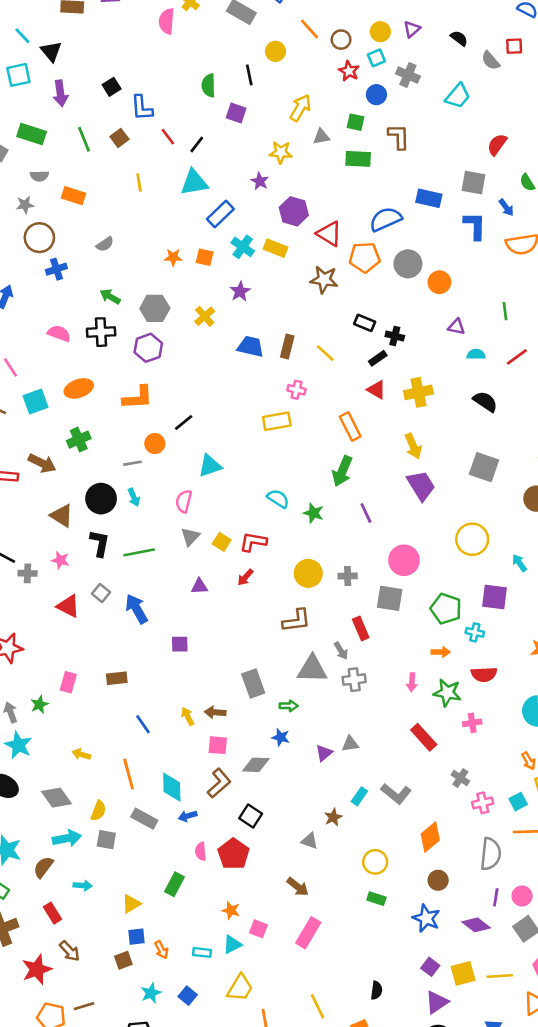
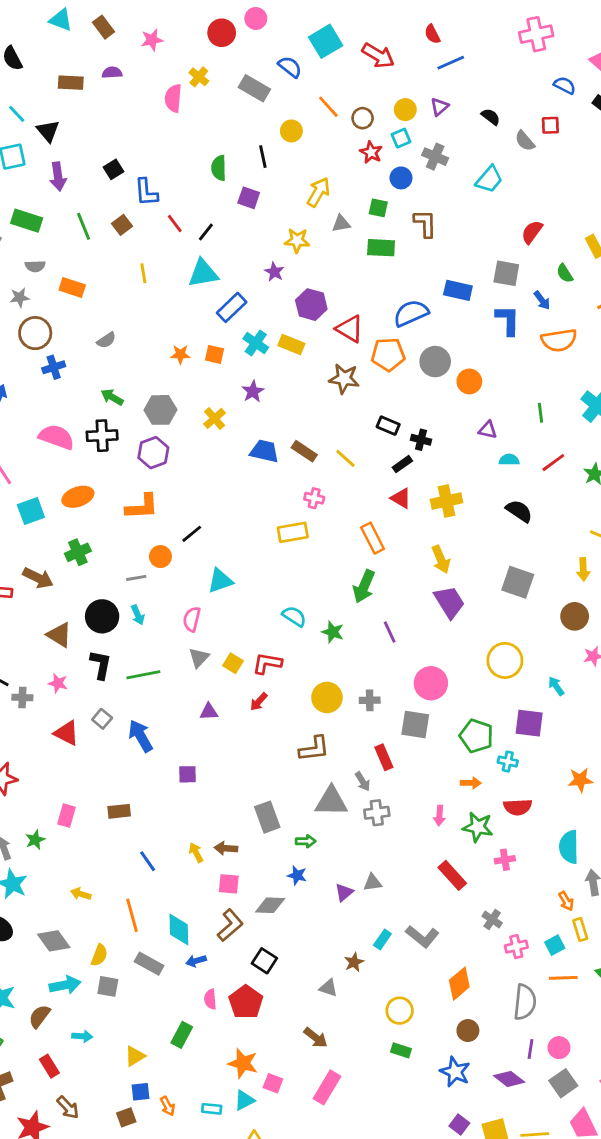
pink semicircle: (59, 333) -> (57, 437), size x1.4
brown rectangle: (287, 346) -> (304, 451), turned -70
orange star: (231, 910) -> (243, 1063), size x1.5

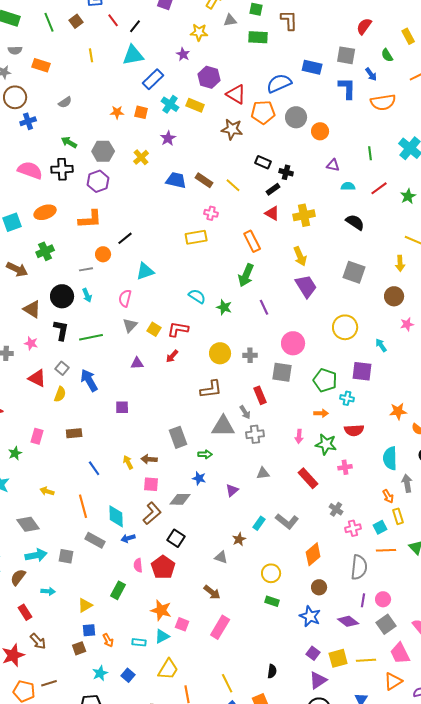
gray triangle: (373, 883) -> (263, 473), moved
yellow semicircle: (99, 955) -> (60, 394), moved

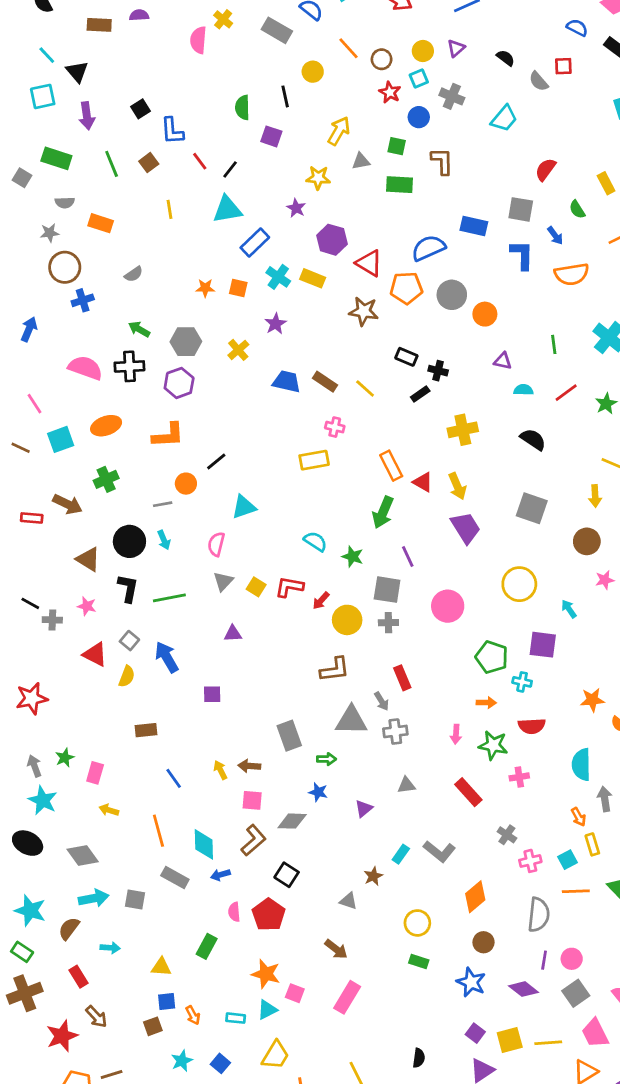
red triangle: (272, 213) -> (423, 482), moved
red arrow: (172, 356) -> (321, 601), moved
gray square: (282, 372) -> (387, 590), moved
pink rectangle: (37, 436) -> (95, 773), moved
yellow triangle: (85, 605) -> (161, 967), turned 35

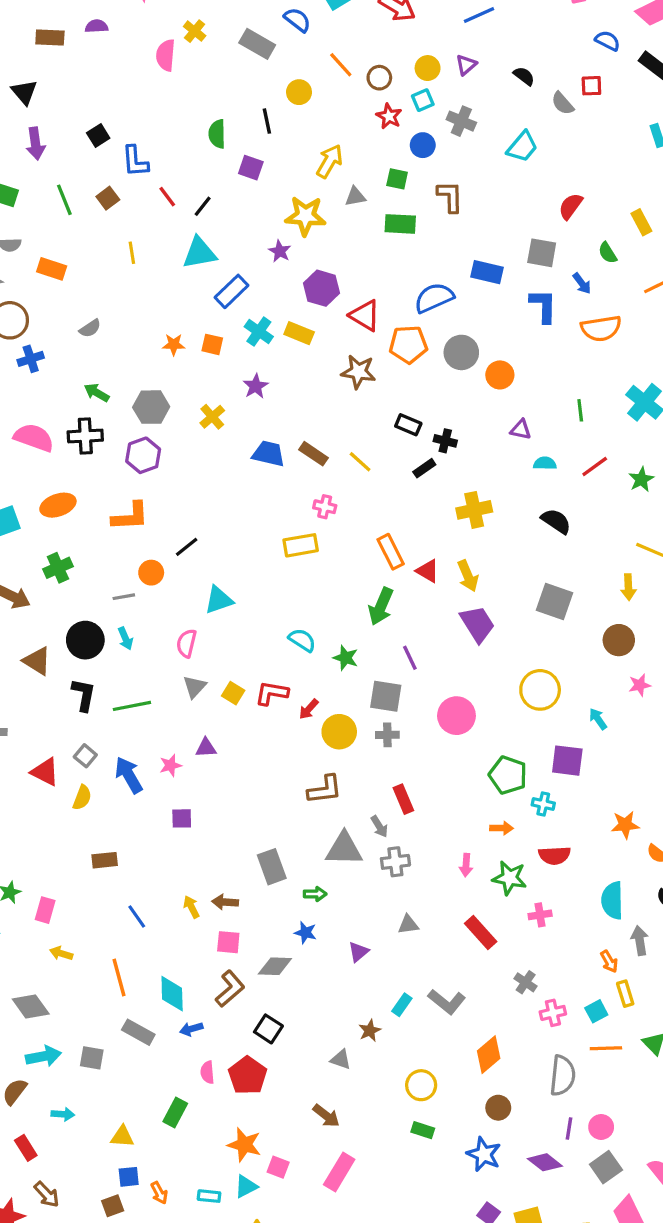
yellow star: (318, 178) -> (305, 216), size x1.4
pink star: (87, 606) -> (170, 765), moved, turned -30

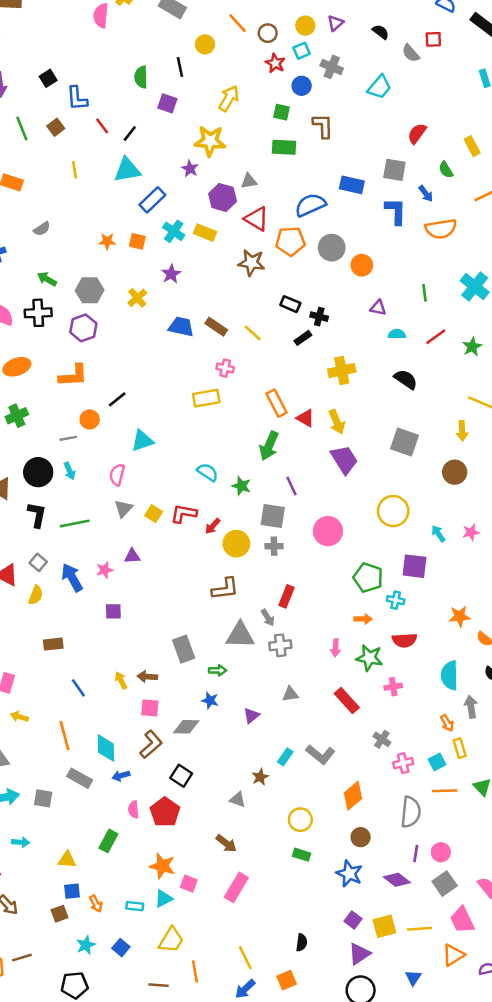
gray triangle: (355, 197) -> (249, 181), moved
pink star: (640, 685) -> (471, 532), moved
red rectangle: (403, 799) -> (287, 596), turned 45

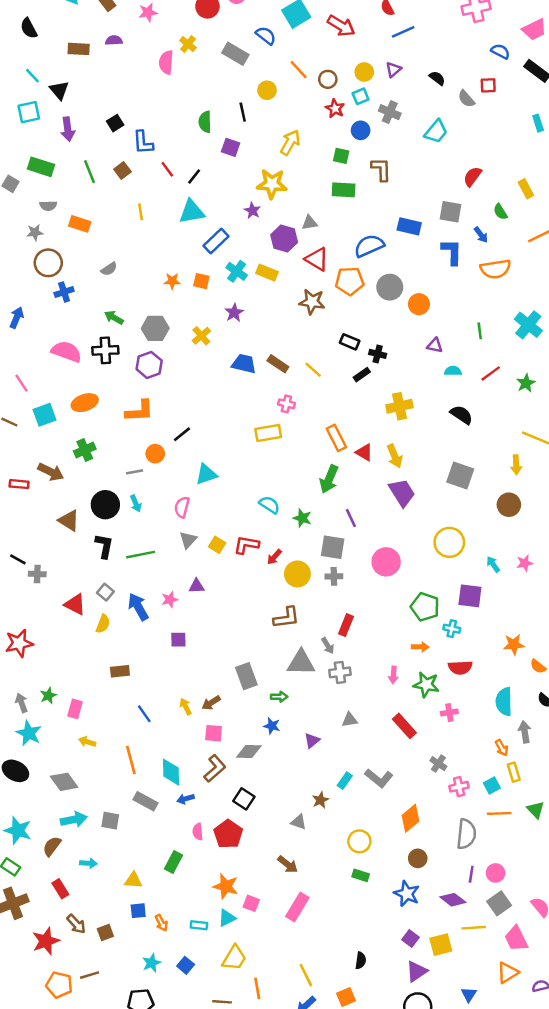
brown arrow: (147, 677) -> (211, 703), turned -36
brown square: (59, 914) -> (105, 933), moved
yellow line: (420, 929) -> (474, 928), moved

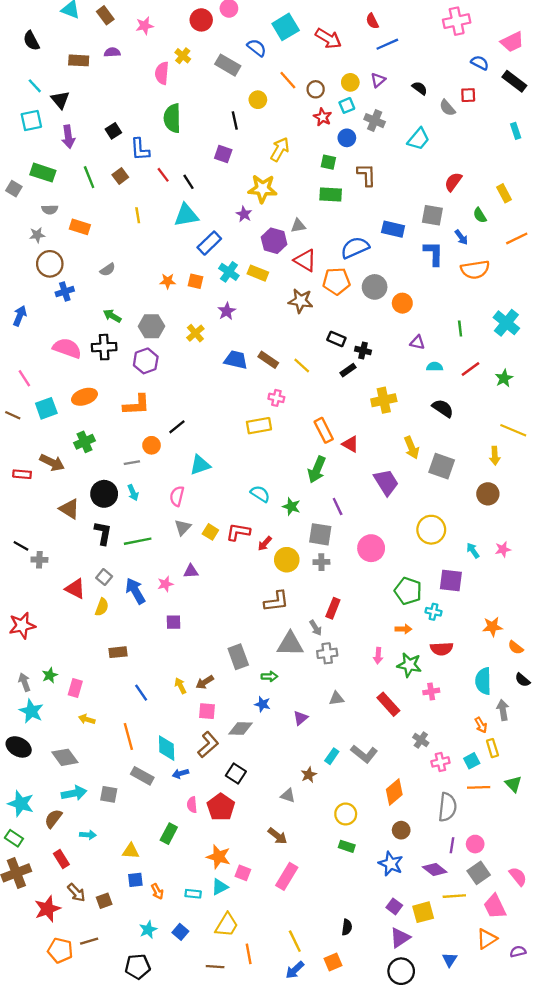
green semicircle: (205, 122) -> (172, 118), moved, size x1.4
black line: (194, 177) -> (188, 182), turned -70
yellow arrow: (395, 456) -> (412, 448), moved

